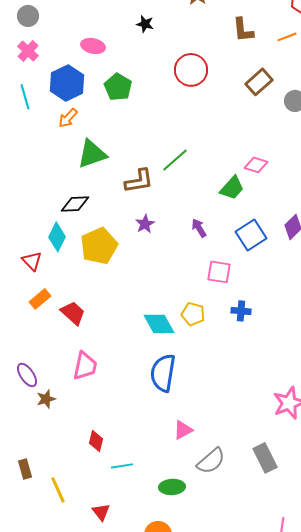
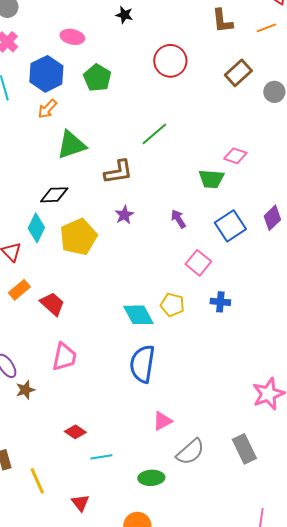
green line: (175, 160) -> (154, 134), moved
green trapezoid: (232, 188) -> (211, 179), turned 52
pink square: (219, 272) -> (198, 263), turned 30
red diamond: (96, 441) -> (75, 432), turned -70

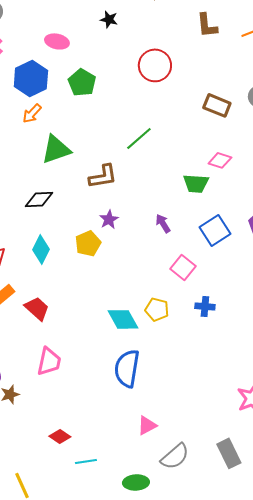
brown rectangle: (238, 73) -> (217, 105), moved, turned 64
cyan diamond: (36, 228) -> (41, 249), moved
yellow pentagon: (78, 237) -> (88, 243), moved, size x0.7

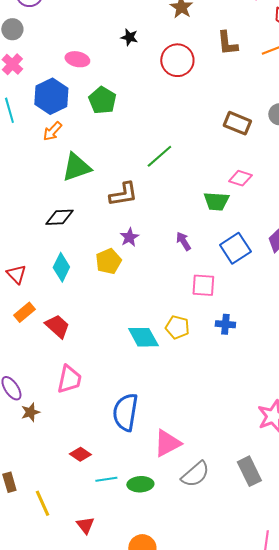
red circle: (155, 65) -> (177, 60), moved
pink square: (183, 267) -> (203, 285), turned -35
blue semicircle: (127, 368) -> (125, 412), moved
pink triangle: (147, 425) -> (167, 443), size x1.4
green ellipse: (136, 482) -> (140, 484), moved

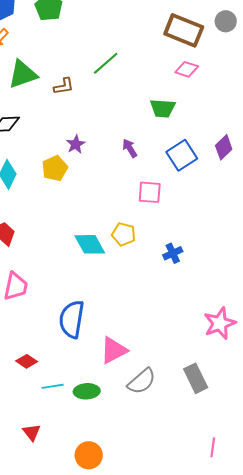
brown rectangle: (237, 123) -> (184, 30), size x1.4
pink diamond: (240, 178) -> (187, 69), moved
brown L-shape: (123, 194) -> (64, 86), moved, size x0.7
blue cross: (225, 324) -> (173, 253), moved, turned -30

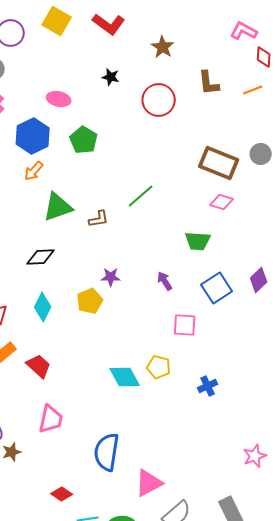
purple star: (76, 144) -> (111, 277), turned 30
pink star: (220, 323) -> (255, 456), size x0.7

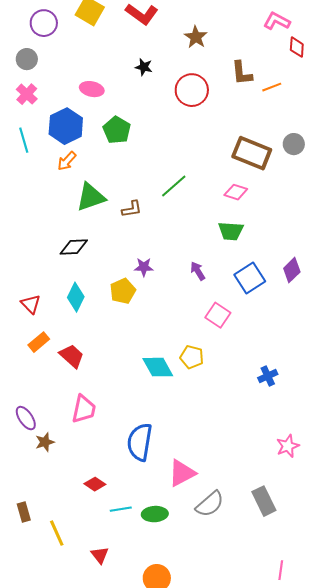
orange line: (253, 90) -> (272, 87), moved
pink diamond: (222, 202) -> (236, 192), moved
pink square: (185, 325) -> (218, 315), turned 30
blue cross: (208, 386) -> (268, 376), moved

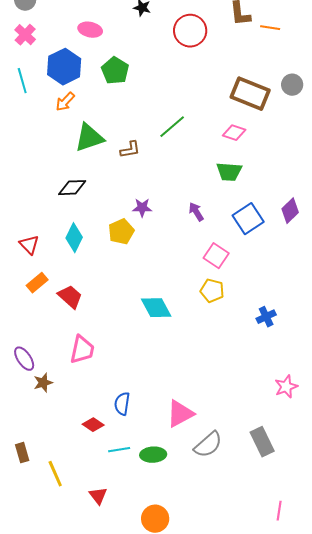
orange line: (272, 87) -> (270, 28), turned 30
yellow pentagon: (192, 357) -> (212, 291), moved
blue semicircle: (140, 442) -> (122, 404), moved, size x0.6

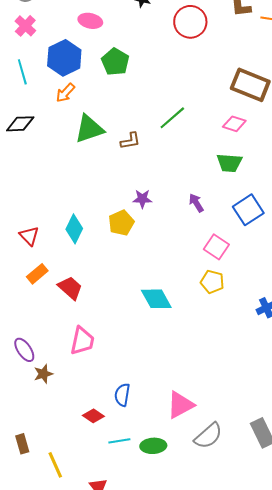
black diamond: (72, 188) -> (20, 124), moved

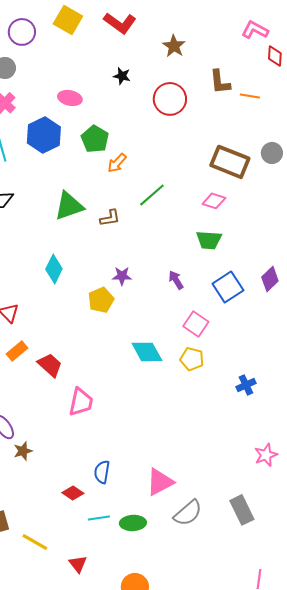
orange arrow: (65, 93) -> (117, 163), moved
cyan diamond: (74, 229) -> (54, 269), moved
cyan diamond: (156, 299) -> (147, 352), moved
pink trapezoid: (82, 341) -> (81, 402), moved
yellow line: (55, 465) -> (35, 542), turned -36

